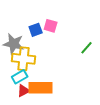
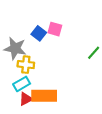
blue square: (36, 30) -> (39, 33), turned -32
yellow cross: (24, 59) -> (26, 65), size x0.7

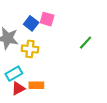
yellow cross: (26, 65) -> (30, 49), moved
orange rectangle: (44, 96) -> (36, 85), size x0.6

